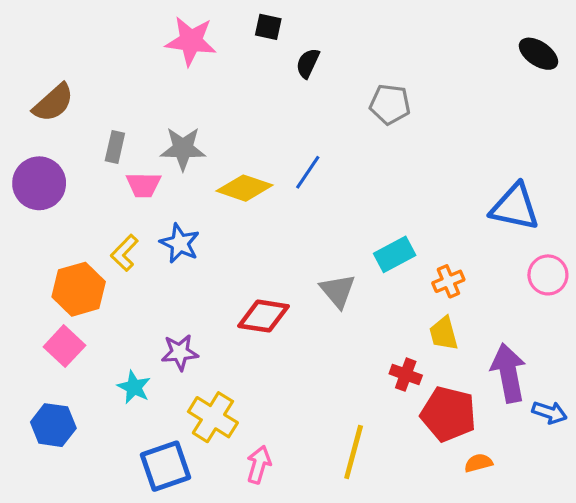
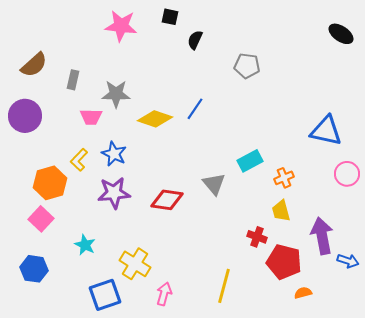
gray rectangle: (115, 147) -> (73, 80), moved
purple star: (180, 352) -> (114, 193), moved, size x1.4

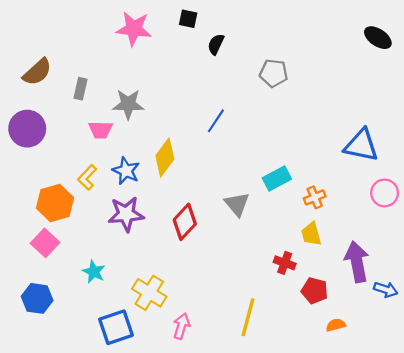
yellow diamond: (155, 119) -> (165, 157), moved, turned -72
red diamond: (167, 200) -> (185, 222), turned -56
red pentagon: (284, 262) -> (315, 291), size x0.7

